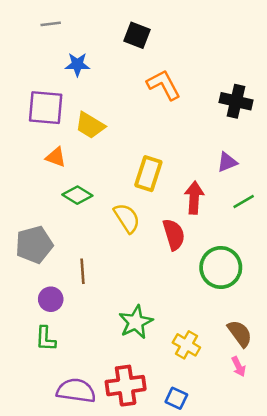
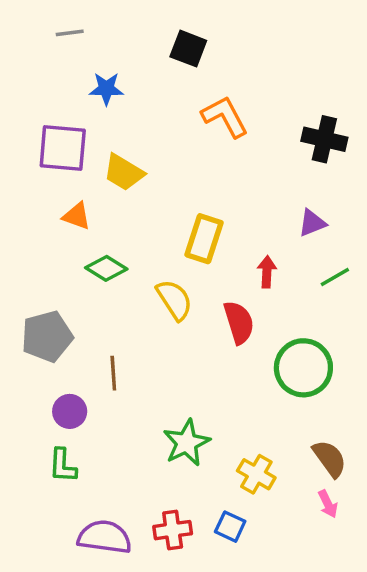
red arrow: (194, 198) -> (267, 272), size x0.7
red cross: (126, 386) -> (173, 530), size x0.7
blue square: (176, 398) -> (230, 527), moved

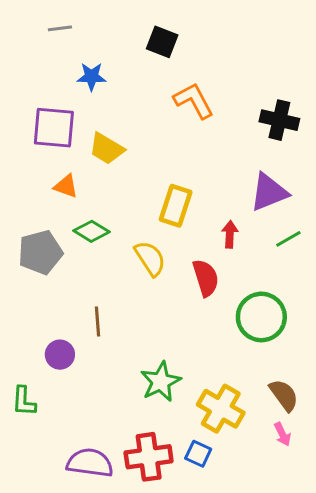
purple triangle: (312, 223) -> (269, 192), size x1.6
gray pentagon: (47, 336) -> (40, 252), moved
green L-shape: (63, 466) -> (24, 401), moved
yellow cross: (256, 474) -> (221, 409), size x1.4
red cross: (173, 530) -> (149, 457), size x1.4

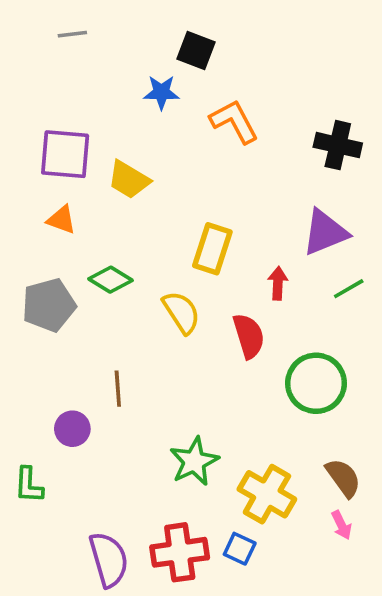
blue star: (91, 76) -> (161, 92), moved
orange triangle: (66, 186) -> (61, 220), moved
purple semicircle: (90, 463) -> (109, 560), turned 66

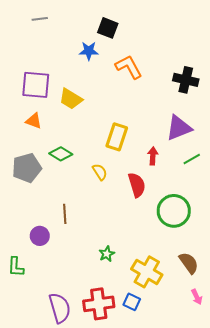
yellow semicircle: (181, 312) -> (100, 172), size x0.7
green star: (194, 461) -> (107, 254), size x0.6
pink arrow: (341, 525) -> (197, 297), moved

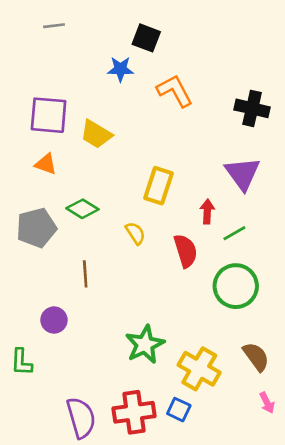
purple triangle: (179, 128) -> (243, 174), turned -44
green line: (192, 159) -> (234, 233), moved
brown line: (65, 214) -> (85, 274), moved
green star: (107, 254) -> (145, 344), size x1.8

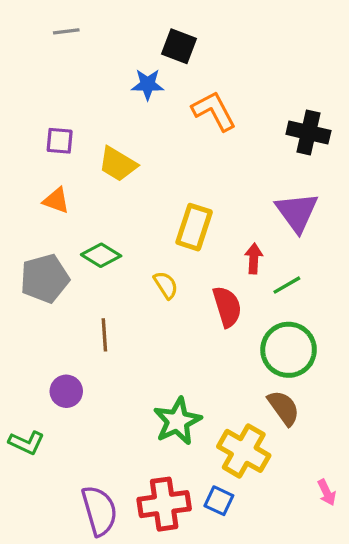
purple square: (49, 115) -> (60, 141), size x0.6
brown semicircle: (256, 357) -> (284, 408), moved
green L-shape: (21, 362) -> (26, 443), turned -68

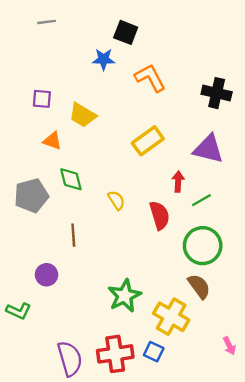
orange triangle: (56, 200) -> (52, 141), moved
purple triangle: (297, 212) -> (208, 149), turned -40
yellow rectangle: (194, 227) -> (148, 141), moved, turned 36
green diamond: (101, 255) -> (71, 179), turned 44

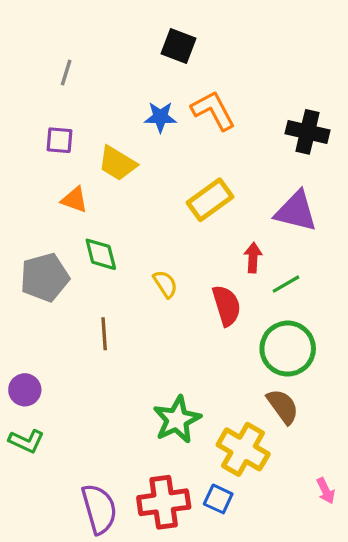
gray line: (46, 22) -> (66, 72), moved, turned -66
blue star: (104, 59) -> (160, 117), moved
purple circle: (46, 275) -> (25, 390), moved

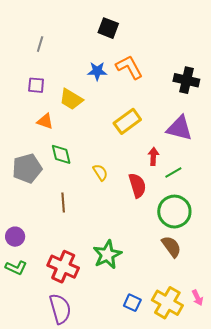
yellow cross: (243, 449) -> (167, 303), moved
red cross: (164, 502) -> (63, 267), moved, turned 32

